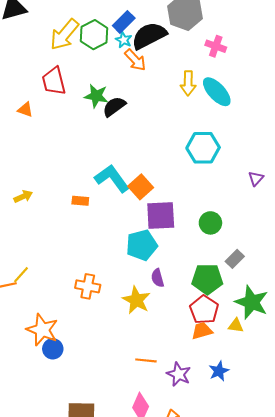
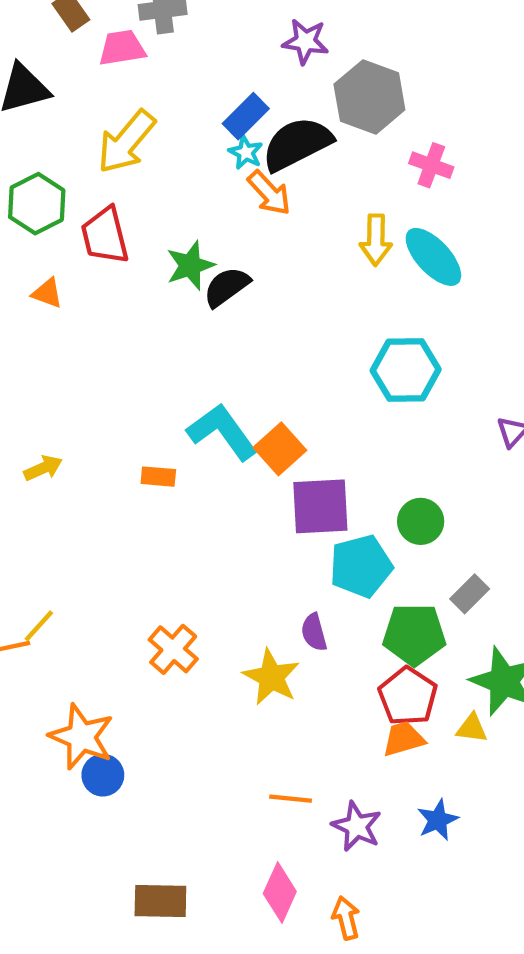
green hexagon: (94, 35) -> (37, 204), moved
green star: (96, 96) -> (190, 265), turned -30
cyan pentagon: (142, 245) -> (361, 566), moved
orange cross: (88, 286) -> (173, 649), turned 30

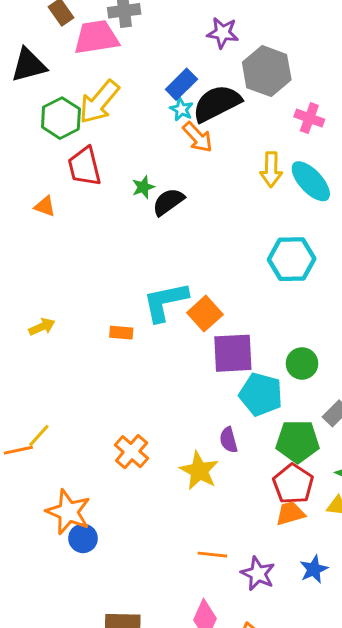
pink trapezoid: (122, 48) -> (96, 37), size x1.4
green hexagon: (37, 204) -> (61, 118), moved
green star: (190, 265) -> (143, 187), size x0.7
cyan L-shape: (222, 432) -> (165, 302), turned -66
cyan pentagon: (361, 566) -> (261, 394), turned 30

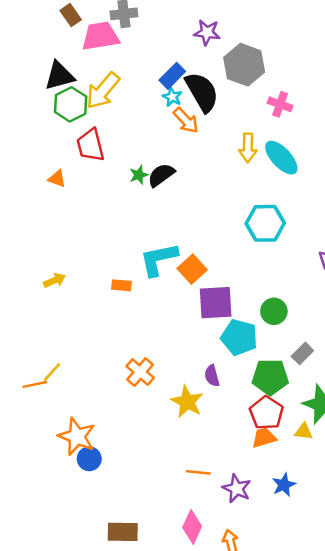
black triangle: (29, 65) -> (59, 76), moved
black semicircle: (217, 103) -> (202, 92), turned 87
green star: (143, 187) -> (139, 175), moved
orange cross: (132, 452) -> (140, 372), moved

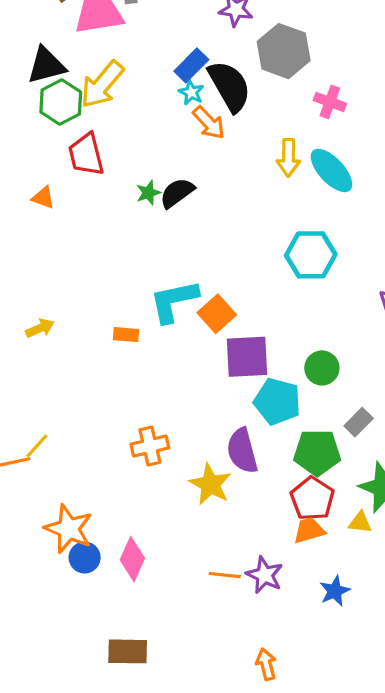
orange cross: (140, 372) -> (150, 446), turned 36
purple semicircle: (212, 376) -> (242, 451), size x1.6
purple star: (237, 489) -> (265, 575), moved
pink diamond: (192, 527) -> (132, 559), moved

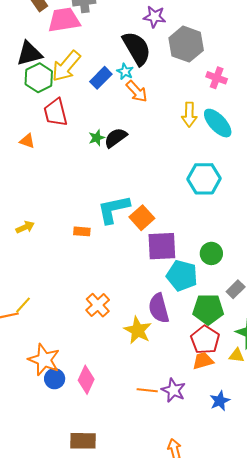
blue rectangle: (191, 65) -> (101, 78), moved
black semicircle: (230, 86) -> (137, 48), moved
orange cross: (150, 446) -> (98, 305), turned -30

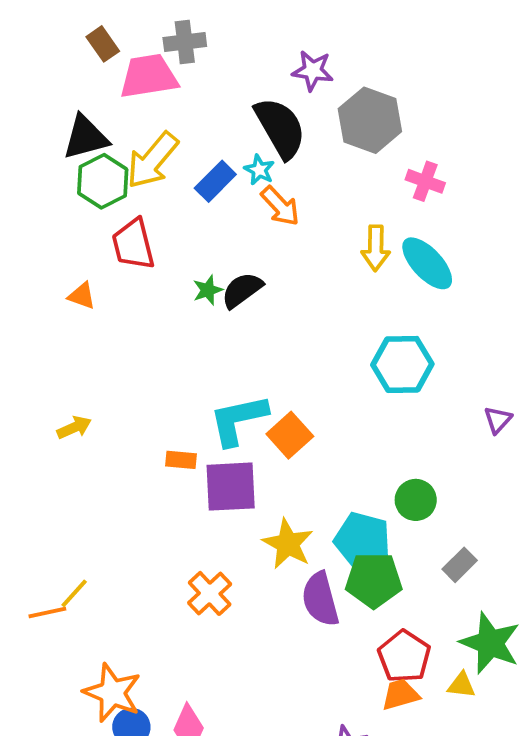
yellow arrow: (25, 227) -> (74, 427), moved
purple square: (162, 246) -> (231, 487), moved
green pentagon: (208, 309) -> (374, 580), moved
yellow star: (138, 330) -> (288, 544), moved

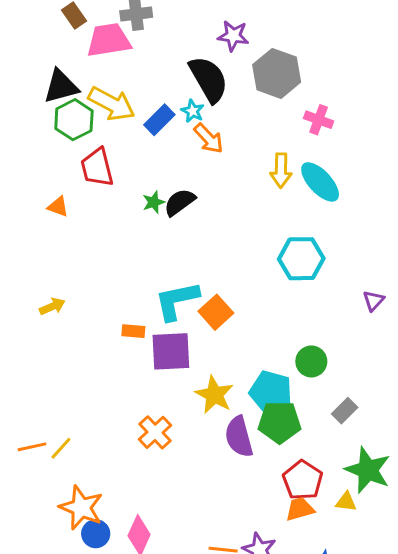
yellow arrow: (152, 160) -> (112, 104), turned -102
yellow line: (74, 593) -> (61, 448), moved

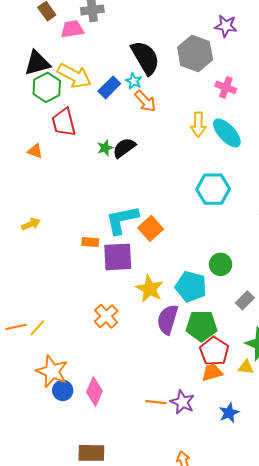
purple star: (233, 36) -> (226, 26), moved
pink trapezoid: (109, 40) -> (72, 29), size x0.7
green pentagon: (280, 422) -> (201, 326), moved
purple semicircle: (239, 437) -> (168, 319), turned 32

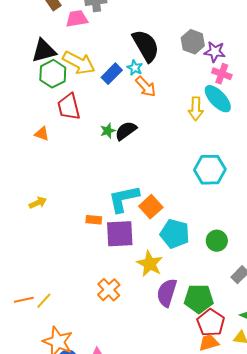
purple star: (226, 26) -> (215, 52), moved
gray hexagon: (195, 53) -> (193, 42), size x0.7
cyan ellipse: (227, 133) -> (218, 99), moved
cyan pentagon: (191, 287) -> (175, 234), moved

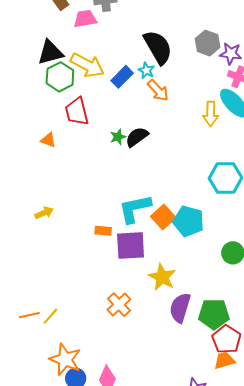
cyan pentagon: (175, 234) -> (189, 221), moved

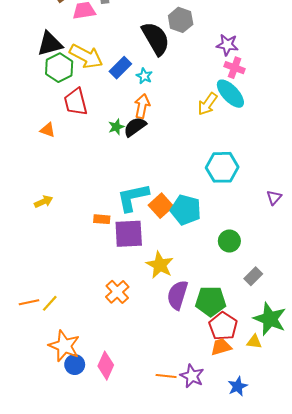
gray hexagon: (208, 43) -> (181, 20), moved
cyan star: (146, 70) -> (144, 76), moved
orange arrow: (158, 90) -> (142, 106), moved, turned -125
yellow arrow: (211, 114) -> (208, 104), turned 35

